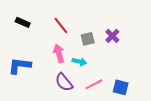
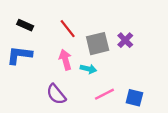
gray square: (88, 39) -> (98, 44), size x1.5
blue L-shape: (20, 66) -> (19, 55), moved
purple semicircle: (64, 82) -> (56, 94), moved

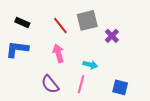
gray square: (98, 44) -> (87, 20), moved
cyan arrow: (88, 69) -> (90, 65), moved
pink line: (104, 94) -> (81, 84), moved, turned -48

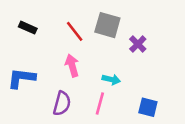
gray square: (87, 20) -> (107, 25), turned 30
blue L-shape: (17, 49) -> (21, 78), moved
purple semicircle: (50, 84) -> (62, 103), turned -126

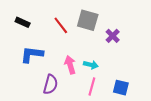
pink arrow: (72, 66) -> (70, 65), moved
blue L-shape: (21, 78) -> (32, 54), moved
pink line: (100, 103) -> (92, 86), moved

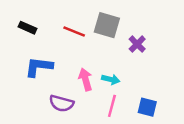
red line: (61, 25) -> (74, 31), turned -30
purple semicircle: (50, 84) -> (61, 103), turned 90

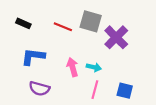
purple cross: (137, 44) -> (116, 37), size x1.6
purple semicircle: (61, 103) -> (39, 89), moved

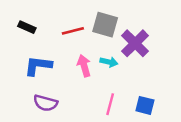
red line: (63, 27) -> (73, 31), turned -36
pink arrow: (72, 67) -> (84, 66), moved
cyan arrow: (94, 67) -> (109, 62), moved

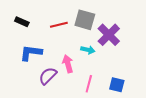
pink arrow: (84, 66) -> (68, 64), moved
purple semicircle: (46, 103) -> (48, 76), moved, turned 120

